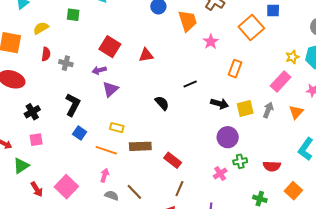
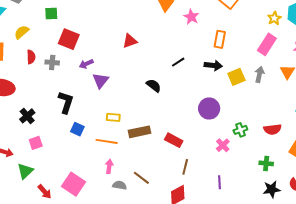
red square: (110, 47) -> (69, 39), moved
black arrow: (220, 104) -> (213, 65), moved
purple circle: (228, 137) -> (209, 108), moved

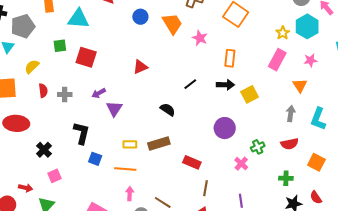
red square: (69, 39) -> (86, 57), moved
gray arrow: (259, 75) -> (291, 114), moved
brown rectangle: (140, 132) -> (159, 144), moved

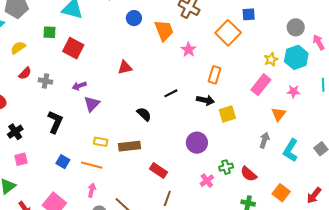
red semicircle: (43, 91) -> (25, 73), turned 40
red semicircle: (290, 144) -> (249, 174), moved, turned 42
blue square: (95, 159) -> (63, 162), moved

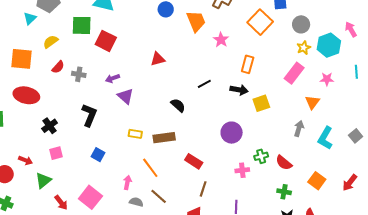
gray circle: (296, 27) -> (301, 24), moved
green square: (49, 32) -> (82, 25), size x1.5
purple triangle: (92, 104) -> (125, 96), turned -30
orange line: (92, 165) -> (150, 168), moved, turned 40
pink cross: (207, 181) -> (242, 170), turned 32

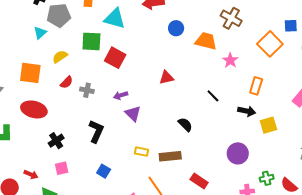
orange trapezoid: (196, 21) -> (206, 41), turned -55
black line: (204, 84) -> (213, 96), moved, turned 72

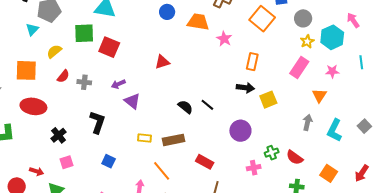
black line: (213, 96) -> (207, 105), moved

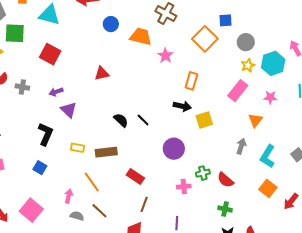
green square: (84, 33) -> (15, 33), moved
black L-shape: (97, 122) -> (46, 134), moved
orange square: (329, 173) -> (268, 188), moved

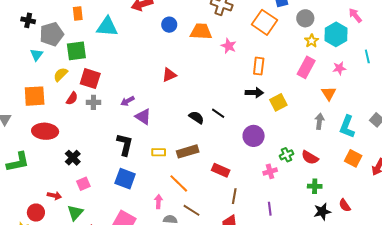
red square: (50, 54) -> (90, 79), moved
blue square: (40, 168) -> (125, 179), size x1.5

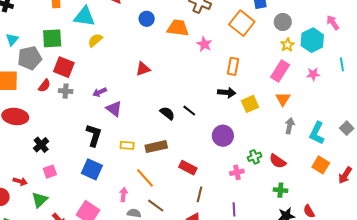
gray pentagon: (52, 34) -> (30, 58), moved
yellow semicircle: (61, 74) -> (95, 40), moved
orange triangle: (329, 93) -> (283, 99), moved

